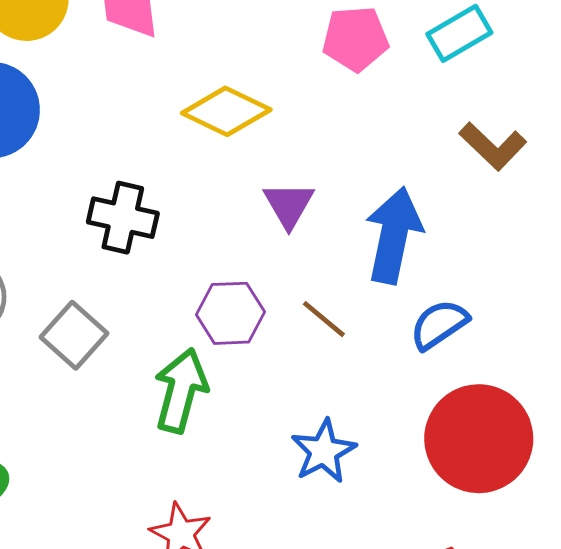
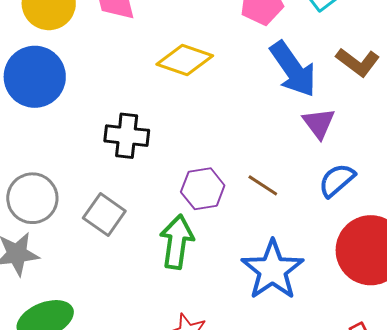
purple triangle: (289, 205) -> (319, 123), moved
blue arrow: (394, 235) -> (293, 69), moved, turned 140
blue star: (324, 451) -> (273, 270), size x1.5

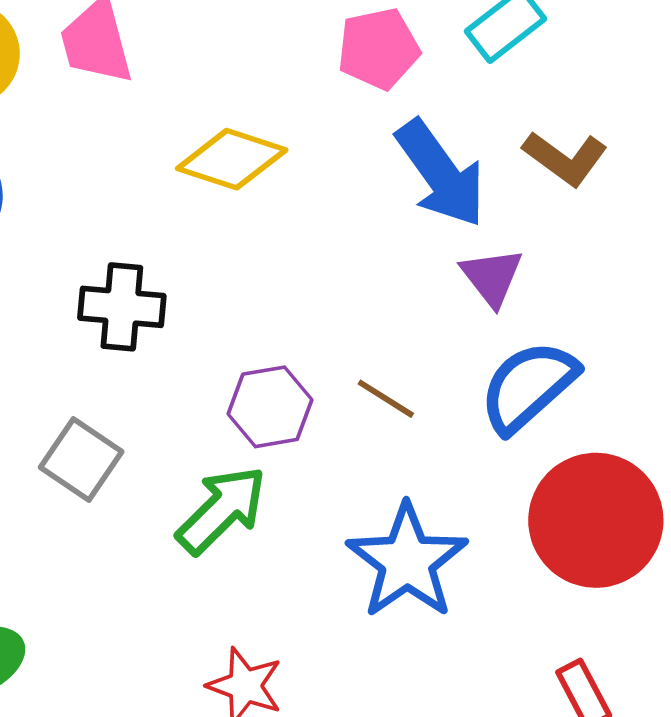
blue semicircle: (337, 180) -> (528, 386), size x1.4
green arrow: (177, 242) -> (222, 510), turned 38

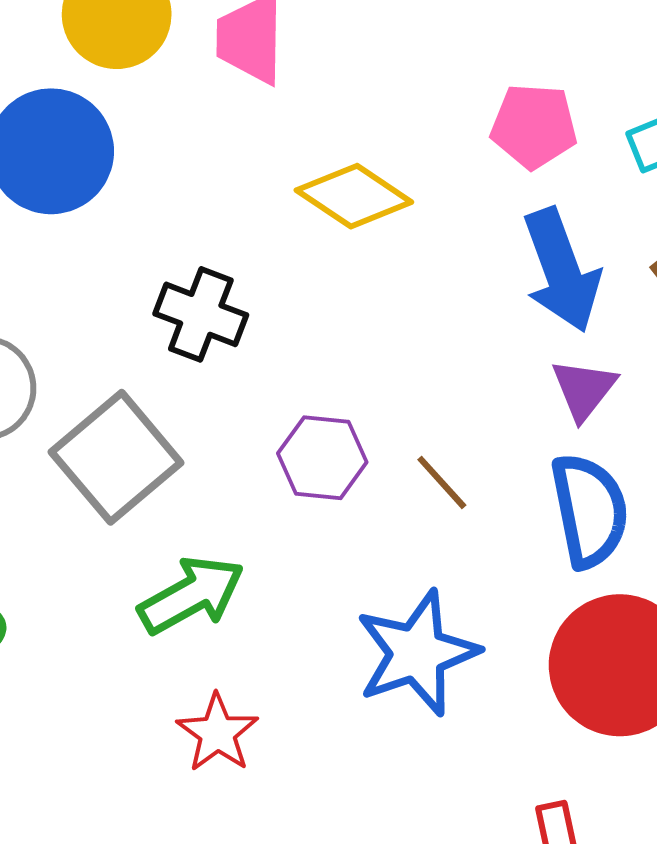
blue semicircle: (528, 386) -> (590, 510), turned 105
gray square: (81, 459) -> (116, 457), size x1.5
green arrow: (222, 510) -> (191, 595), moved

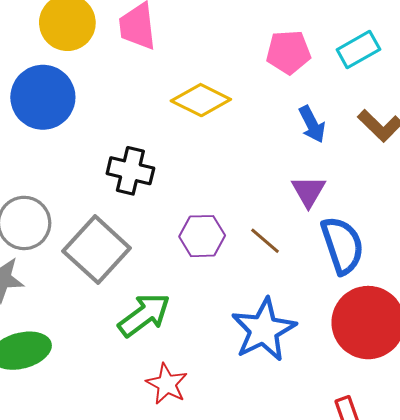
blue arrow: (561, 270) -> (312, 124), size x0.6
purple triangle: (584, 389) -> (308, 191), moved

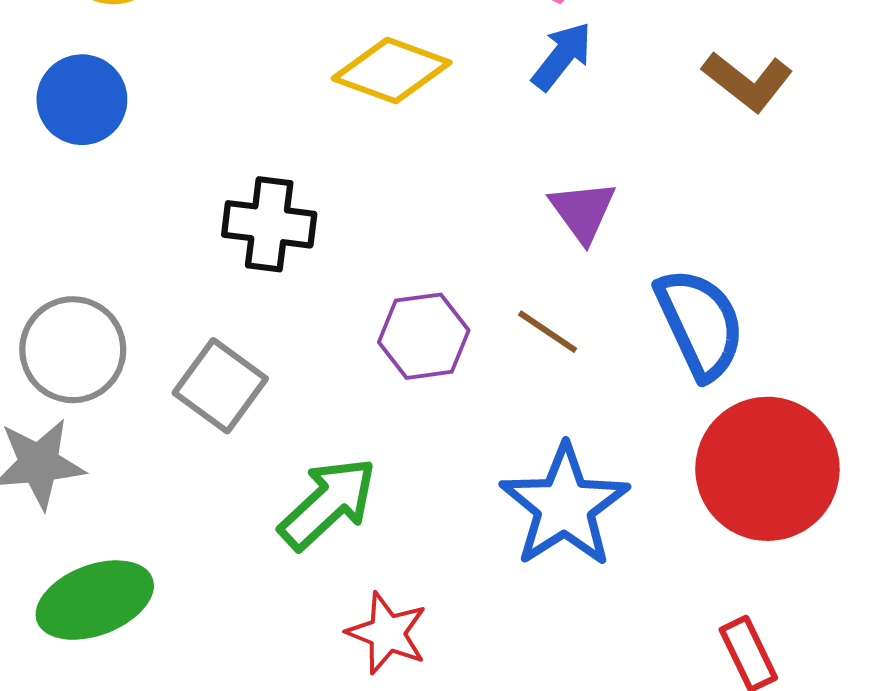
blue circle: (43, 97) -> (82, 100), size x0.7
blue arrow: (312, 124) -> (562, 56), moved, turned -108
purple triangle: (308, 191) -> (583, 211), moved
gray square: (97, 250) -> (220, 386), size x0.7

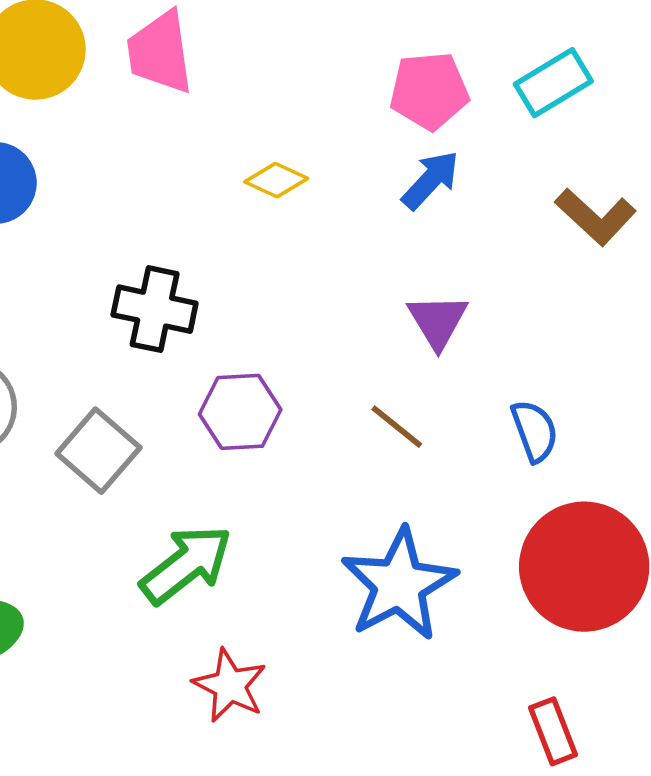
yellow diamond: (392, 71) -> (276, 180), size x0.6
blue semicircle: (700, 324) -> (535, 431), size x0.6
purple hexagon: (424, 336) -> (240, 412), moved

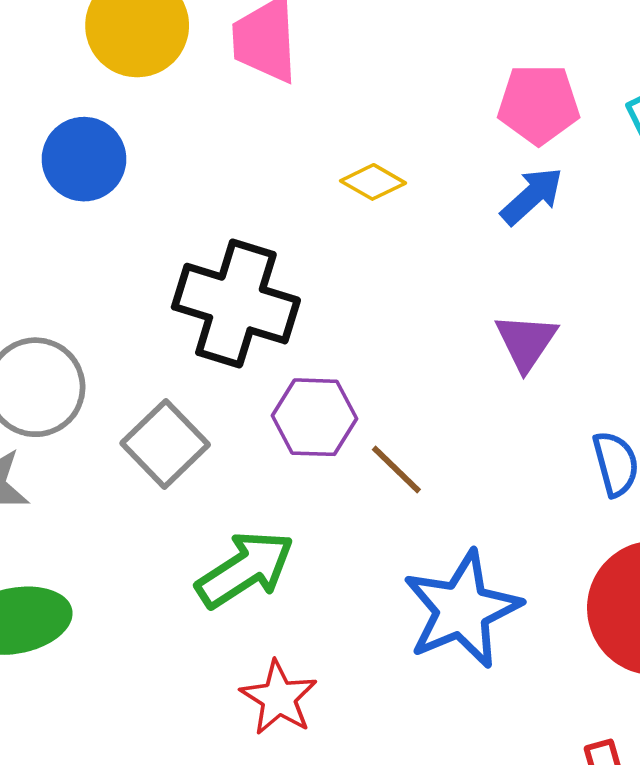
black cross: (155, 309) -> (236, 304), size x1.4
brown line: (397, 427) -> (396, 470), moved

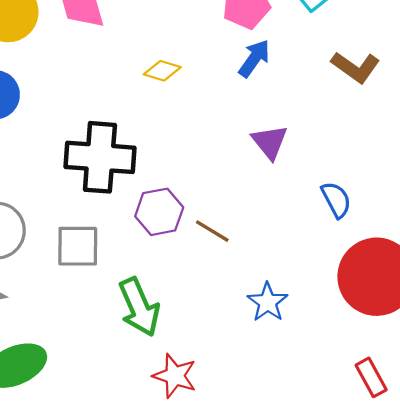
gray square: (165, 444) -> (78, 246), turned -33
green arrow: (245, 569) -> (139, 307), turned 112
blue star: (462, 609) -> (268, 302), size x0.6

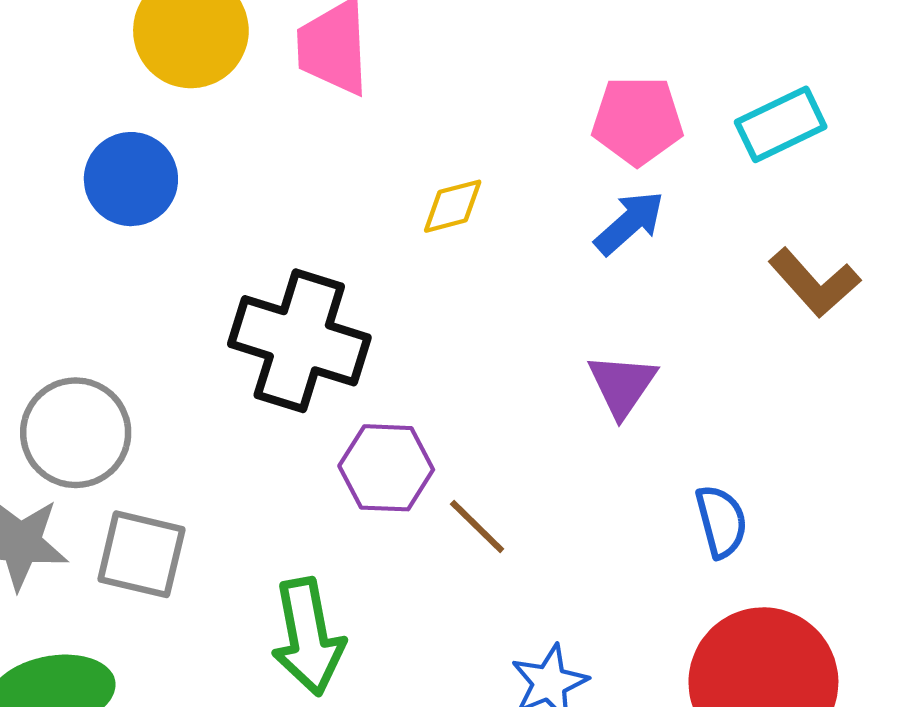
yellow diamond: (162, 71) -> (453, 206), turned -45
gray square: (78, 246) -> (141, 554), moved

